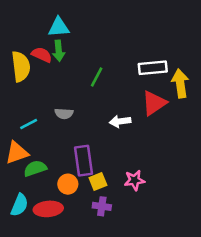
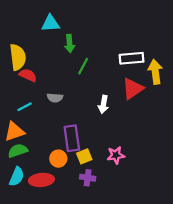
green arrow: (59, 51) -> (70, 44), moved
red semicircle: (42, 55) -> (28, 75), moved
white arrow: (120, 121) -> (103, 104), turned -72
green semicircle: (35, 168) -> (18, 151), moved

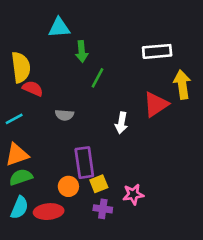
white rectangle: (132, 58) -> (157, 51), moved
cyan line: (25, 107) -> (14, 119), moved
pink star: (116, 155) -> (133, 194), moved

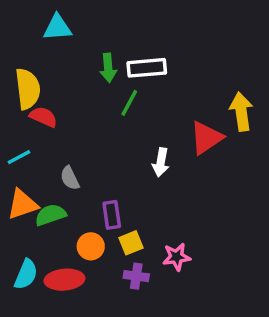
cyan triangle: (59, 28) -> (57, 28), moved
white rectangle: (157, 51) -> (147, 68), moved
gray semicircle: (64, 115) -> (70, 178), moved, turned 60
purple rectangle: (84, 163) -> (112, 215), size x0.7
green semicircle: (21, 177) -> (50, 215), moved

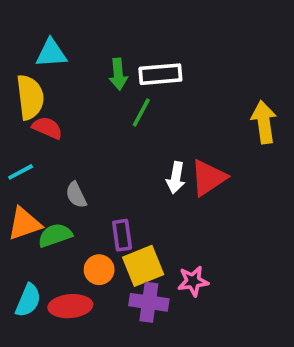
cyan triangle: (57, 28) -> (51, 53), moved
red triangle: (206, 138) -> (208, 178), moved
yellow square: (131, 243) -> (143, 266), size x1.5
purple cross: (136, 276) -> (149, 302), size x1.4

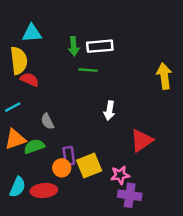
green line: (141, 113) -> (88, 70), turned 66
red triangle: (208, 178) -> (142, 140), moved
purple rectangle: (122, 235) -> (69, 156), moved
purple cross: (149, 302) -> (130, 195), moved

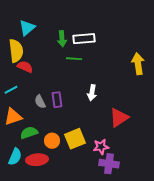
cyan triangle: (32, 33) -> (27, 28), turned -36
green semicircle: (34, 146) -> (29, 133), moved
purple rectangle: (69, 156) -> (57, 100), moved

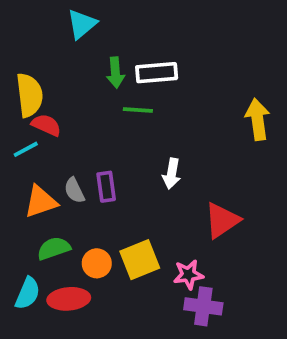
cyan triangle: (27, 28) -> (82, 24), moved
cyan line: (11, 90) -> (26, 149), moved
orange triangle: (13, 117) -> (41, 202), moved

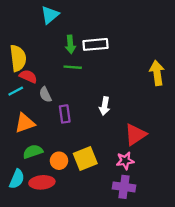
green line: (138, 110) -> (73, 67), moved
gray semicircle: (74, 190) -> (45, 95), moved
pink star: (188, 275) -> (125, 161), moved

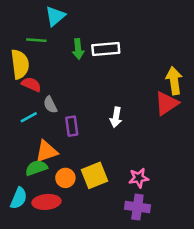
green line: (73, 67) -> (36, 40), moved
cyan line: (16, 91) -> (29, 117), moved
orange triangle: (25, 123) -> (46, 151), moved
red triangle: (135, 134) -> (166, 103), moved

